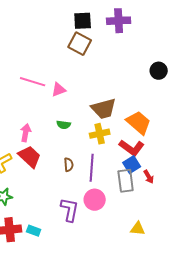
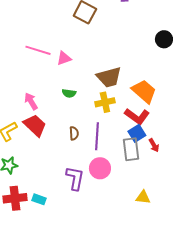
pink arrow: (26, 133) -> (31, 101), turned -42

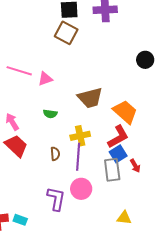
yellow cross: (105, 102) -> (80, 136), moved
red L-shape: (137, 116) -> (118, 137), turned -65

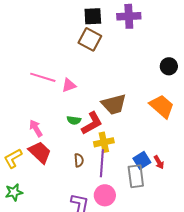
orange trapezoid: (125, 112) -> (162, 106), moved
red L-shape: (118, 137) -> (92, 123), moved
red arrow: (135, 166) -> (159, 162), moved

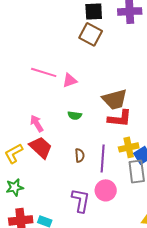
red L-shape: (92, 123) -> (120, 118), moved, turned 35
yellow cross: (104, 142) -> (129, 147), moved

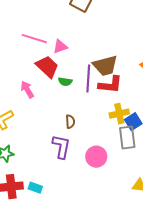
red trapezoid: (41, 147) -> (47, 67), moved
purple line: (103, 158) -> (88, 79), moved
purple L-shape: (81, 200) -> (61, 147), moved

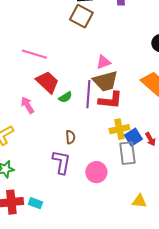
pink triangle: (60, 47) -> (103, 62), moved
green semicircle: (65, 82) -> (65, 97), turned -40

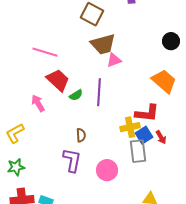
brown trapezoid: (105, 81) -> (103, 44), moved
red L-shape: (110, 100) -> (147, 113), moved

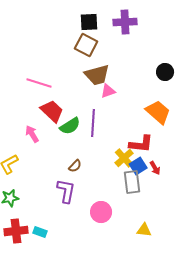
green semicircle: (76, 95) -> (70, 126), size x1.5
yellow cross: (130, 127) -> (124, 158), turned -30
brown semicircle: (81, 135) -> (75, 166), turned 48
pink circle: (107, 170) -> (101, 212), moved

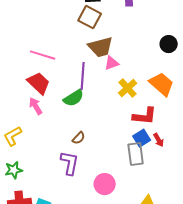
red trapezoid: (52, 111) -> (39, 83), moved
purple line: (93, 123) -> (83, 76), moved
yellow cross: (124, 158) -> (128, 88), moved

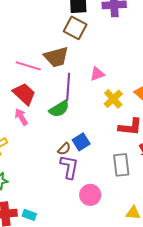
brown trapezoid: (101, 47) -> (56, 57), moved
blue square: (142, 138) -> (81, 142), moved
purple L-shape: (70, 163) -> (69, 167), moved

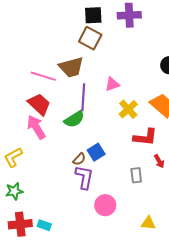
pink arrow: (21, 117) -> (36, 127), size x1.4
gray rectangle: (121, 165) -> (136, 175), size x0.7

